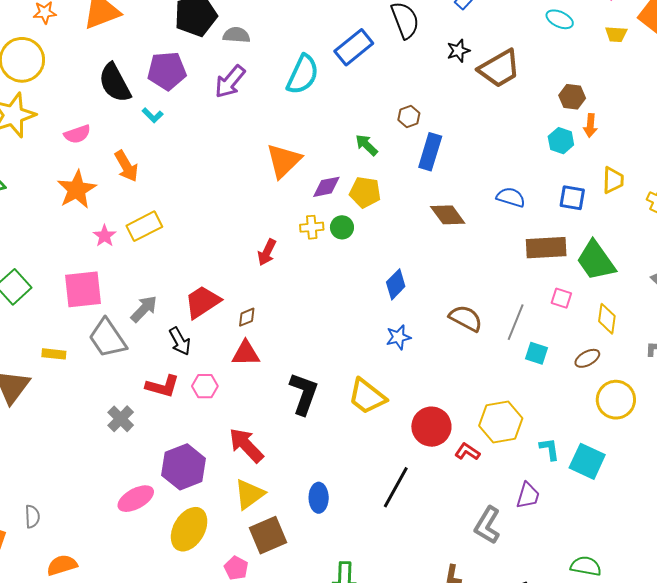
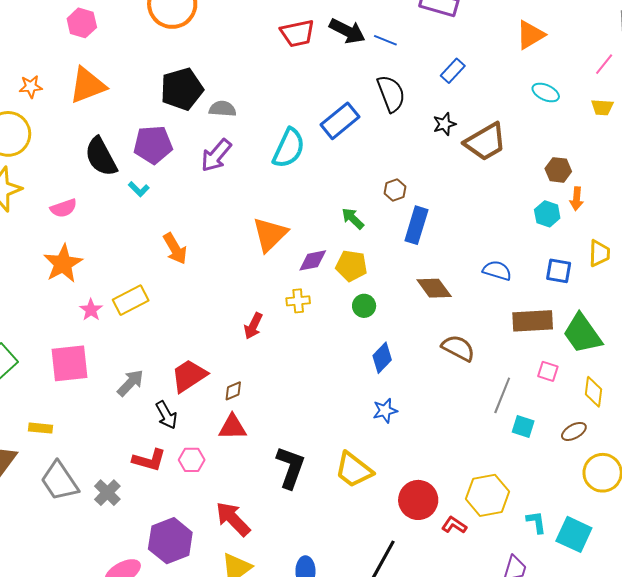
orange arrow: (126, 166) -> (175, 249), moved
green circle: (342, 227) -> (364, 306), moved
brown semicircle: (466, 318) -> (458, 348), moved
gray trapezoid: (108, 338) -> (59, 481), moved

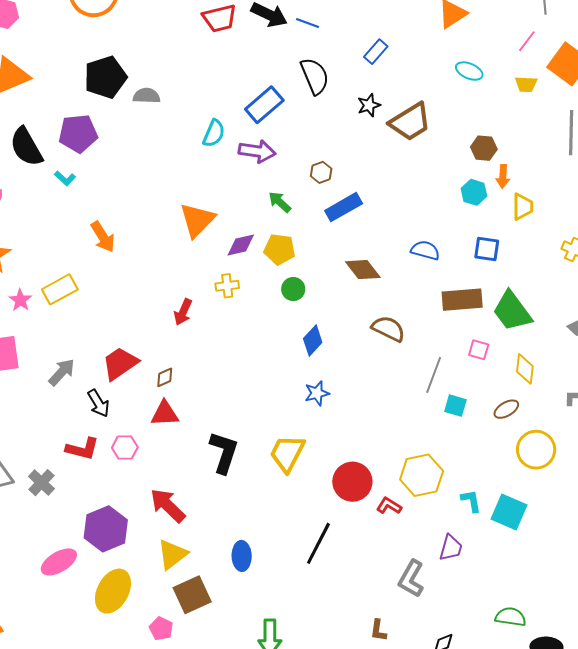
cyan semicircle: (289, 148) -> (214, 133), size x0.7
purple arrow: (216, 155) -> (257, 151), moved, turned -120
blue rectangle: (416, 225) -> (344, 207), turned 45
yellow trapezoid: (599, 253) -> (523, 207), moved
yellow trapezoid: (354, 470) -> (287, 453), turned 81

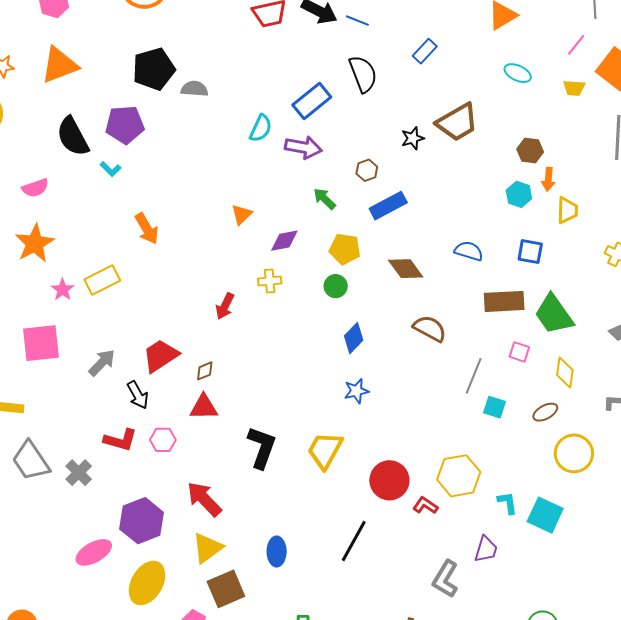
black star: (369, 105) -> (413, 138), moved
orange triangle: (197, 220) -> (242, 214), size x0.6
yellow pentagon: (280, 249) -> (345, 249), moved

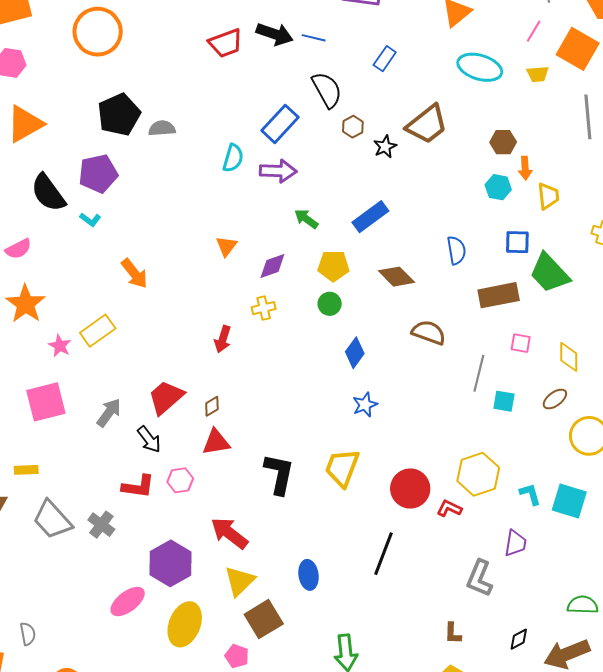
cyan ellipse: (518, 73) -> (480, 67), size x1.6
brown hexagon: (367, 170) -> (353, 127), moved
blue semicircle: (469, 251) -> (456, 250), turned 72
green trapezoid: (554, 314) -> (549, 273), moved

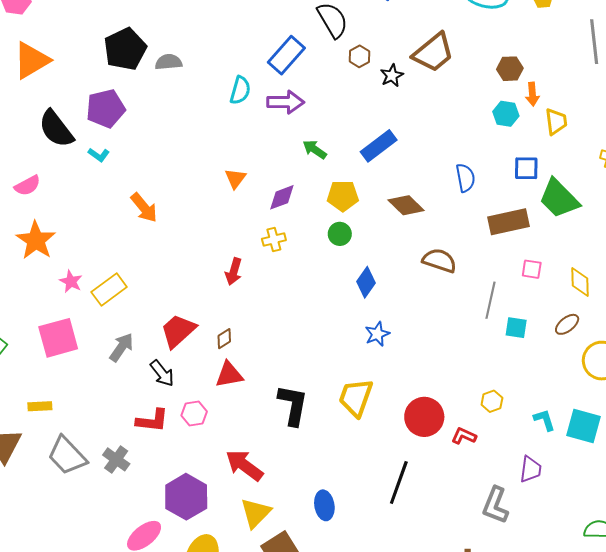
yellow rectangle: (98, 331) -> (109, 290), moved
yellow hexagon: (478, 474) -> (492, 401), size x0.5

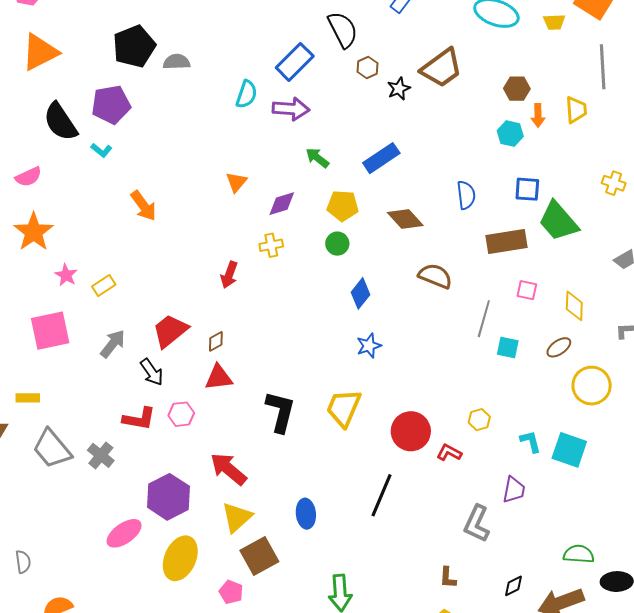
yellow trapezoid: (556, 122) -> (576, 110), moved
yellow rectangle: (109, 290) -> (104, 285), size x0.7

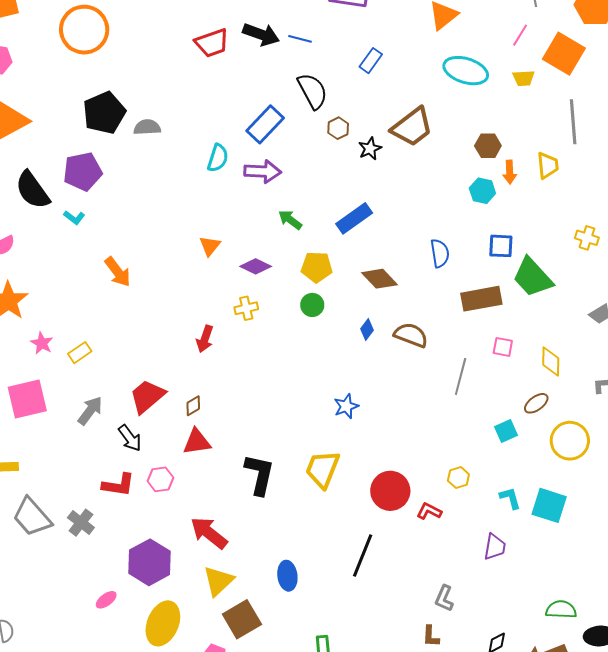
purple diamond: (282, 204) -> (256, 266), turned 44
blue diamond: (361, 293) -> (367, 330), moved, size x0.7
cyan square: (508, 348) -> (506, 431), moved, turned -35
gray L-shape: (477, 524) -> (444, 598), moved, size x0.7
pink ellipse: (124, 533) -> (106, 600), size x0.6

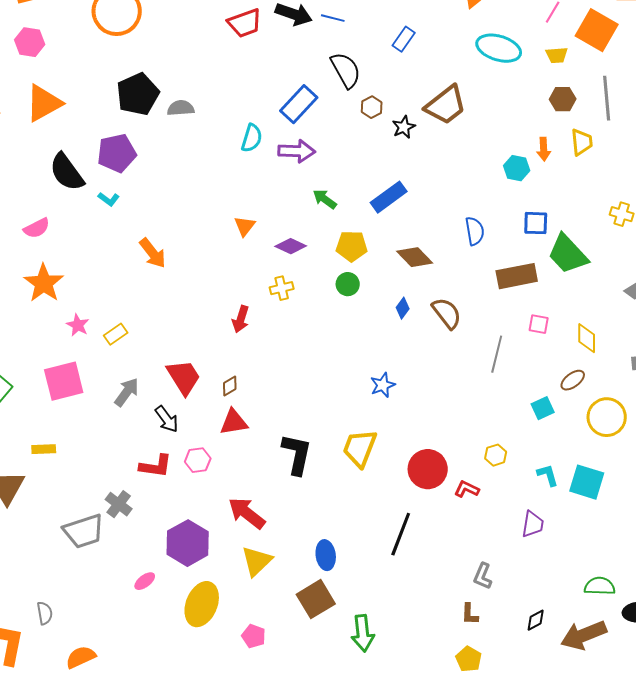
brown hexagon: (488, 146) -> (563, 99), moved
brown semicircle: (411, 335) -> (447, 313), turned 32
red trapezoid: (147, 396) -> (184, 377), turned 99
gray trapezoid: (32, 517) -> (84, 531), moved, turned -66
brown square: (242, 619) -> (316, 599), moved

